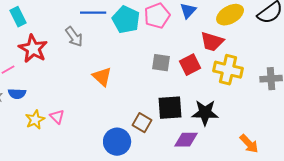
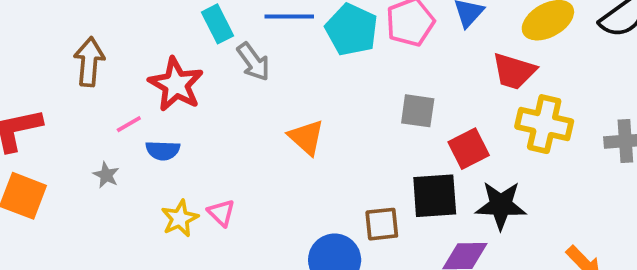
cyan rectangle: (18, 17) -> (218, 24), moved
red square: (190, 65) -> (469, 149), moved
blue semicircle: (17, 94) -> (163, 150), moved
brown square: (142, 123) -> (382, 224), turned -36

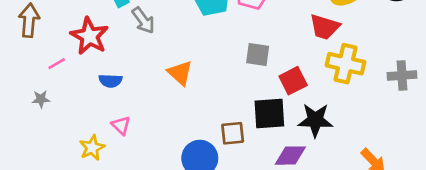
blue semicircle: (163, 150) -> (110, 81), moved
gray star: (106, 175) -> (41, 99), turned -30
yellow star: (180, 218) -> (92, 148), moved

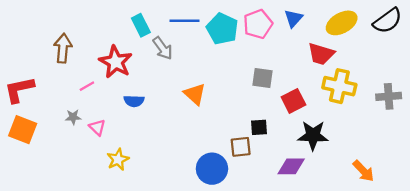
black square: (269, 114) -> (259, 127), moved, size x0.6
pink triangle: (121, 125) -> (97, 127), moved

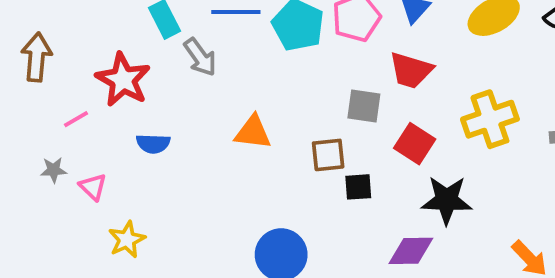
red trapezoid: (321, 54) -> (411, 70), moved
yellow cross: (339, 86) -> (490, 119), turned -32
orange triangle: (195, 94) -> (253, 132), turned -35
red square: (293, 101) -> (415, 144), turned -30
brown square: (241, 147) -> (328, 155), moved

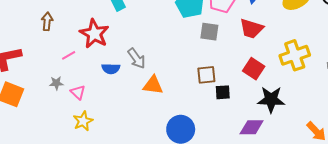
brown arrow: (37, 57) -> (47, 21), size x0.7
gray arrow: (200, 57) -> (136, 58), moved
gray square: (364, 106) -> (209, 32), moved
orange triangle: (253, 132) -> (153, 85), moved
yellow star: (127, 240) -> (83, 121), moved

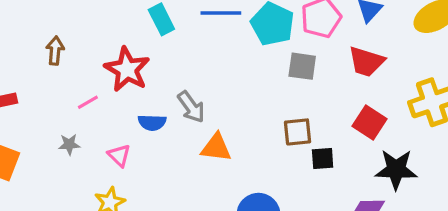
pink triangle: (78, 92) -> (119, 155), moved

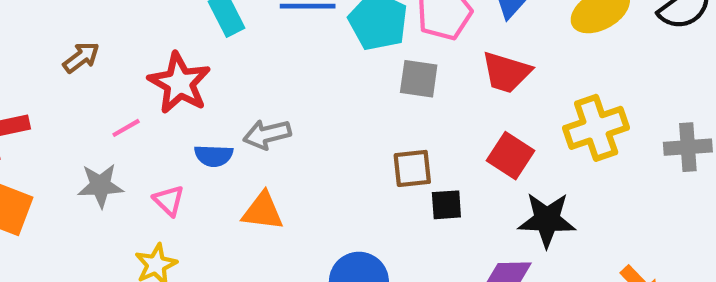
brown arrow: (55, 51) -> (81, 57), turned 48
gray arrow: (191, 107) -> (267, 134), turned 112
gray star: (69, 144) -> (100, 186), size x1.5
orange triangle: (216, 148) -> (263, 211), moved

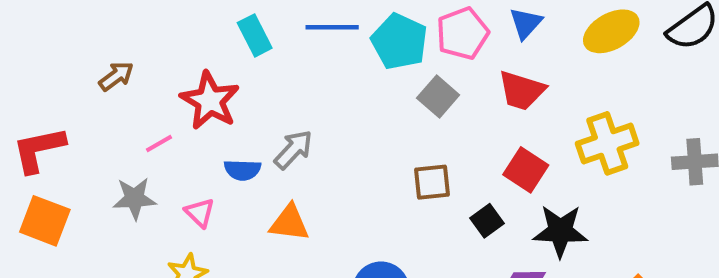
gray square: (419, 79) -> (438, 97), turned 33
gray arrow: (267, 134) -> (293, 150), turned 147
black square: (446, 205) -> (487, 221), moved, turned -32

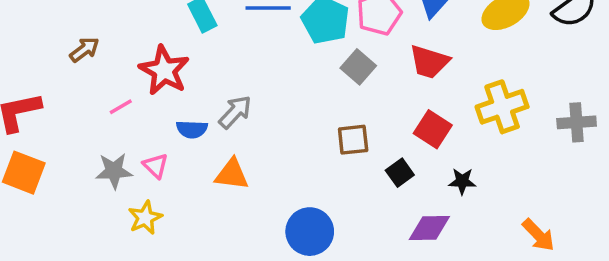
gray star: (134, 198) -> (114, 171), moved
black star: (560, 231) -> (462, 181), size x0.6

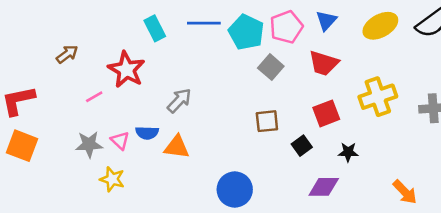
blue semicircle: (192, 129) -> (147, 133), moved
red square: (433, 129) -> (326, 113), turned 36
yellow star: (145, 218) -> (112, 179), turned -30

